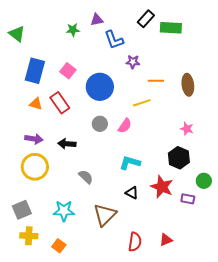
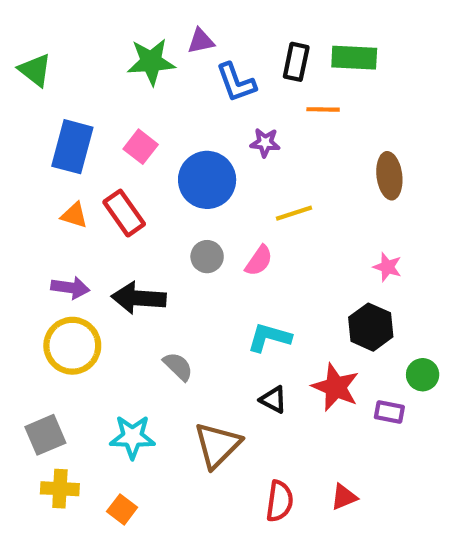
black rectangle: (146, 19) -> (296, 62), moved, turned -30
green star: (73, 30) -> (151, 62), size x1.6
purple star: (133, 62) -> (265, 143), moved
orange line: (156, 81) -> (323, 109), moved
black arrow: (67, 144) -> (139, 298), size x1.4

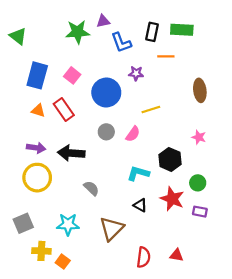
black hexagon: (371, 327) -> (170, 159), moved
green circle: (423, 375) -> (198, 183), moved
yellow cross: (60, 489) -> (41, 251), moved
red triangle: (344, 497) -> (176, 255), turned 32

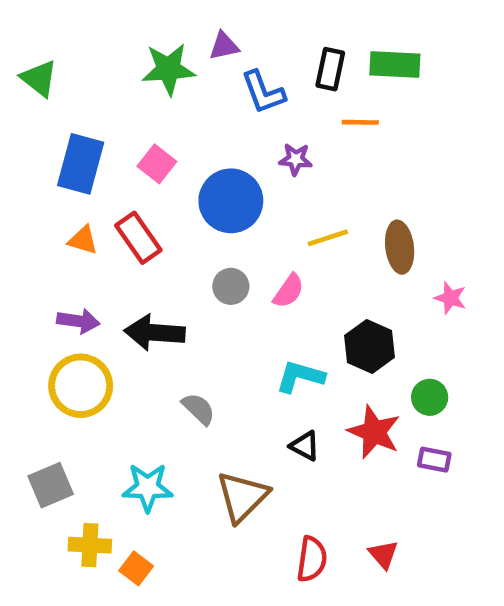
brown ellipse: (200, 90) -> (400, 247), moved
pink star: (199, 137) -> (450, 298), moved
red triangle: (176, 255) -> (383, 554), turned 40

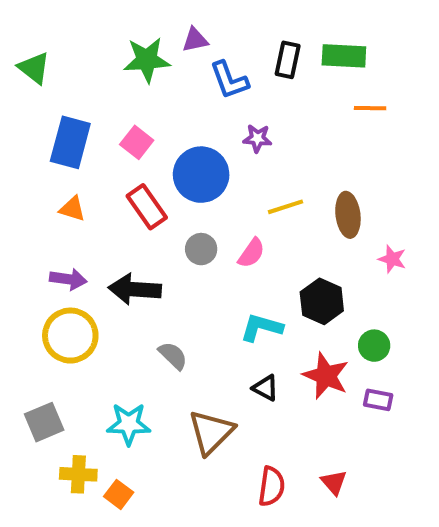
orange line: (360, 122) -> (370, 108), moved
red rectangle: (138, 238) -> (147, 207), moved

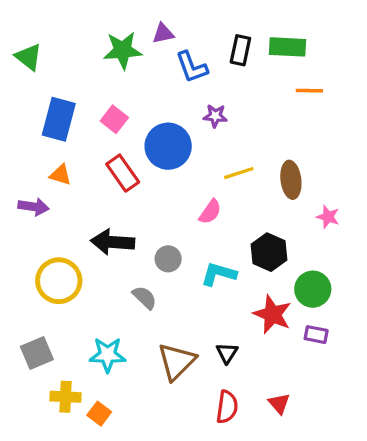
gray circle: (201, 249) -> (168, 259), moved
purple arrow: (68, 279) -> (34, 207), moved
green circle: (374, 346) -> (313, 289), size x1.4
black triangle: (265, 388) -> (227, 353), moved, turned 35

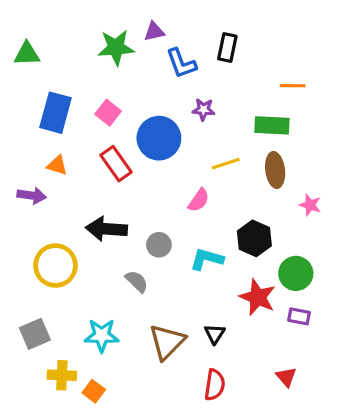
green rectangle: (288, 47) -> (272, 125), moved
green triangle: (28, 57) -> (27, 54), turned -40
red triangle: (279, 404) -> (286, 377), moved

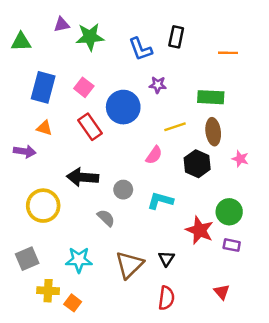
purple triangle: (154, 32) -> (62, 24), moved
orange line: (293, 86) -> (228, 53), moved
black hexagon: (254, 238) -> (197, 164), moved

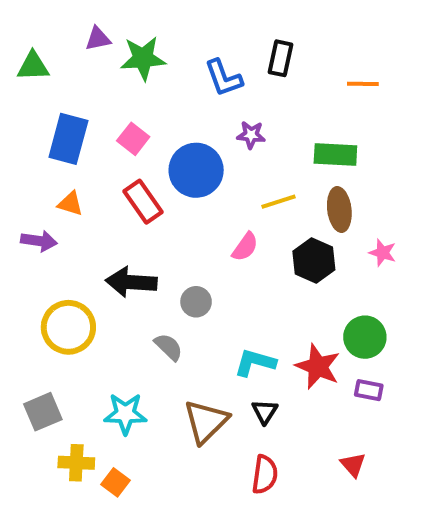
cyan L-shape: (160, 201) -> (255, 363), moved

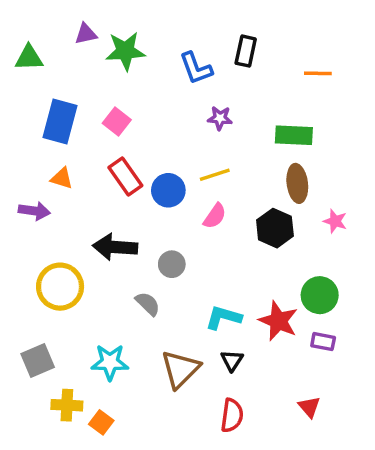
blue circle: (196, 170) -> (168, 190), moved, size x0.7
yellow line: (278, 202) -> (215, 175), moved

